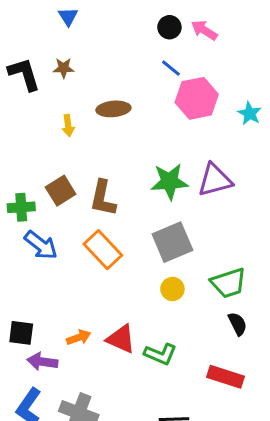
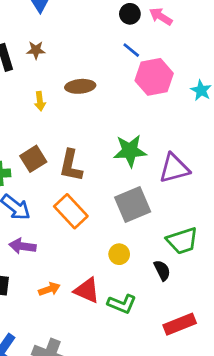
purple triangle: (215, 180) -> (174, 168), moved
yellow circle: (172, 289) -> (119, 254), moved
black semicircle: (238, 324) -> (162, 270), moved
purple arrow: (42, 362) -> (22, 246), moved
red rectangle: (225, 377) -> (180, 324), turned -40

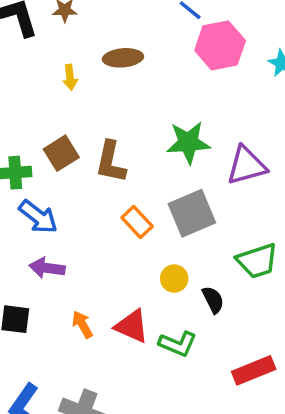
orange rectangle: (71, 211) -> (137, 222), moved, size x0.7
black semicircle: (162, 270) -> (213, 300), moved
orange arrow: (49, 289) -> (82, 324), turned -100

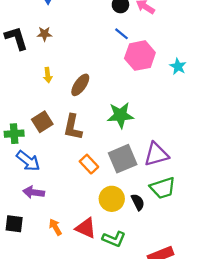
brown ellipse: (123, 58) -> (80, 85), moved, turned -50
purple triangle: (247, 166) -> (156, 154), moved
yellow circle: (174, 279) -> (112, 199), size x1.5
black semicircle: (213, 300) -> (138, 202), moved

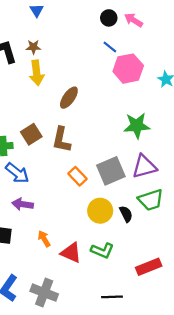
yellow arrow: (48, 75) -> (37, 73), moved, size x1.6
green star: (120, 115) -> (137, 126), moved
red triangle: (86, 228) -> (71, 253), moved

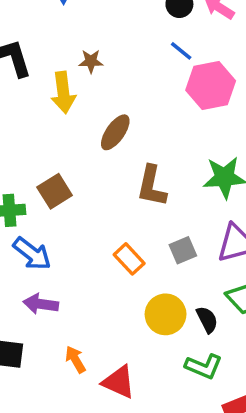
brown star: (33, 47) -> (91, 61), moved
brown L-shape: (61, 140) -> (152, 186), moved
gray square: (111, 171) -> (183, 250), size x0.6
green L-shape: (102, 251) -> (204, 366), moved

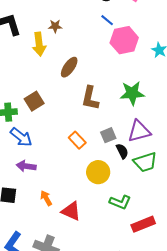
black semicircle: (207, 320) -> (122, 151), moved

